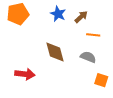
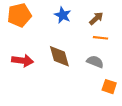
brown arrow: (81, 17) -> (96, 18), moved
red arrow: (25, 74) -> (23, 61), moved

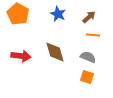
orange pentagon: (19, 15) -> (18, 14), turned -30
orange square: (109, 87) -> (87, 77), moved

